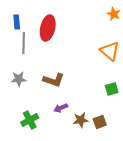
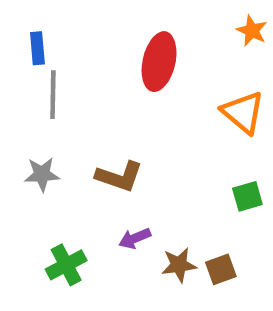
red ellipse: (48, 28) -> (159, 62), moved

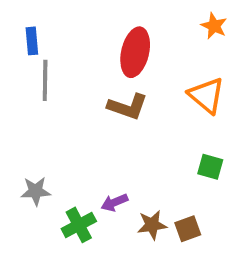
gray star: (42, 174) -> (36, 191), moved
brown L-shape: (119, 176) -> (128, 107), moved
green square: (247, 196) -> (210, 167), turned 32
green cross: (66, 265) -> (79, 225), moved

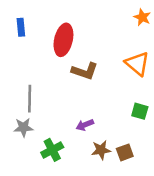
red ellipse: (135, 52) -> (63, 40), moved
gray line: (45, 80) -> (30, 99), moved
purple arrow: (114, 202) -> (85, 125), moved

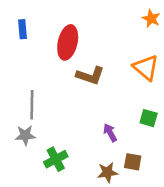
purple arrow: (85, 125) -> (110, 133), moved, turned 84
brown star: (101, 150) -> (107, 172), moved
brown square: (125, 152) -> (133, 162), turned 30

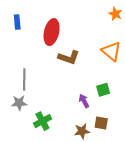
green square: (149, 118) -> (103, 90), moved, turned -32

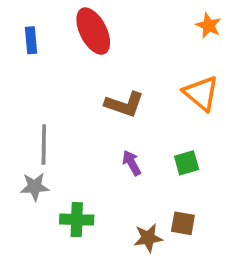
red ellipse: (52, 32) -> (93, 31), moved, turned -40
purple arrow: (84, 101) -> (132, 163), moved
green cross: (42, 121) -> (77, 220), turned 30

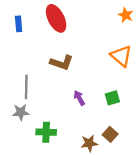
brown L-shape: (124, 104) -> (62, 63), moved
brown square: (183, 223) -> (110, 134), turned 32

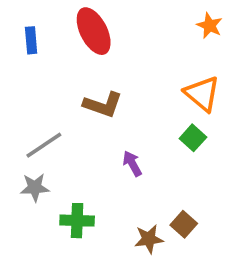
gray line: (26, 87) -> (44, 145), turned 55
green square: (112, 98) -> (193, 138), moved, turned -32

